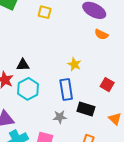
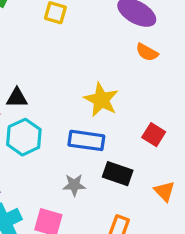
yellow star: (74, 64) -> (101, 100), size x1.5
blue rectangle: (66, 90) -> (86, 140), turned -75

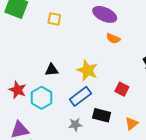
black triangle: (17, 98) -> (52, 70), moved
blue rectangle: (86, 140) -> (80, 96), turned -40
orange triangle: (165, 191) -> (132, 124), turned 40

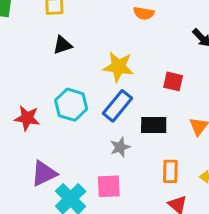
black triangle: (52, 70) -> (62, 45), moved
cyan hexagon: (41, 98) -> (71, 105), moved

